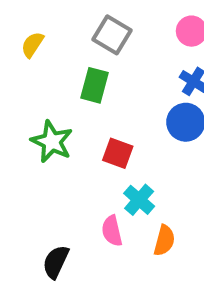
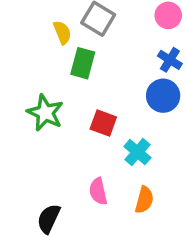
yellow semicircle: (32, 45) -> (62, 32), moved, turned 125
cyan cross: (139, 200) -> (137, 152), moved

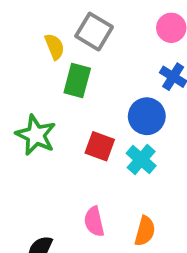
blue circle: (163, 96) -> (147, 116), moved
cyan cross: (137, 152) -> (141, 160), moved

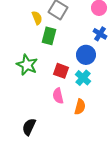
pink semicircle: (94, 222) -> (58, 96), moved
orange semicircle: (145, 231) -> (80, 107), moved

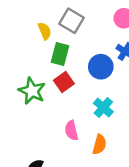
blue circle: (86, 55) -> (101, 67), moved
red square: (61, 71) -> (64, 82), moved, turned 35

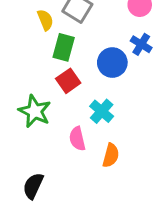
green star: (32, 91) -> (35, 111), moved
cyan cross: (103, 107) -> (102, 111), moved

